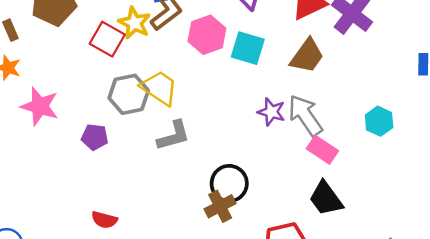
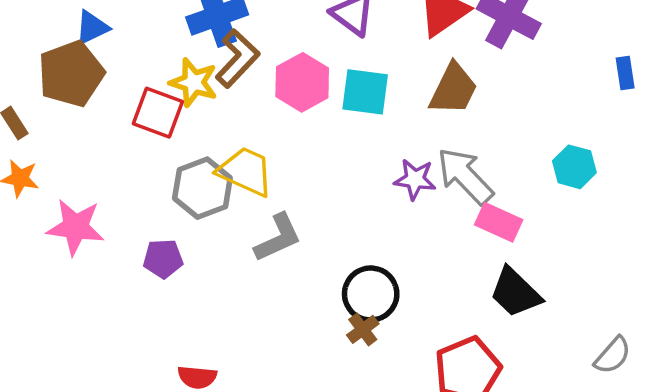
brown cross: (220, 206) -> (363, 329), size x0.7

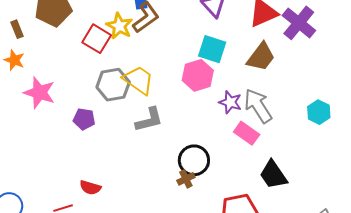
pink hexagon: (302, 82) -> (198, 75), moved
pink rectangle: (499, 222) -> (247, 133), moved

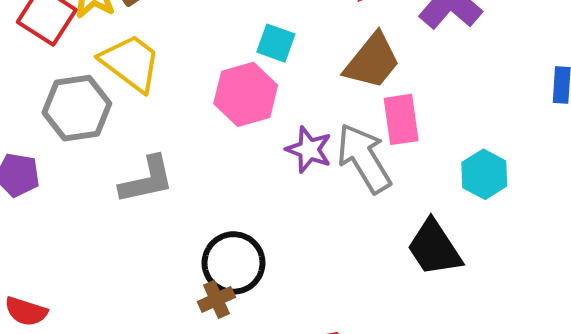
cyan square: (212, 49) -> (276, 43), size x0.7
yellow trapezoid: (138, 80) -> (131, 63), moved
pink rectangle: (247, 133) -> (401, 119), moved, turned 45
black trapezoid: (273, 175) -> (434, 248), moved

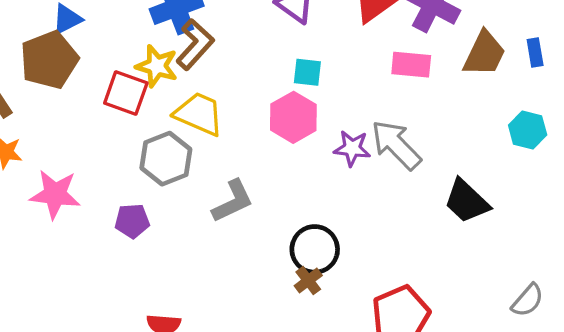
brown trapezoid: (372, 61) -> (484, 54), moved
pink rectangle: (401, 119) -> (411, 65), moved, turned -63
cyan hexagon: (484, 174) -> (528, 130), moved

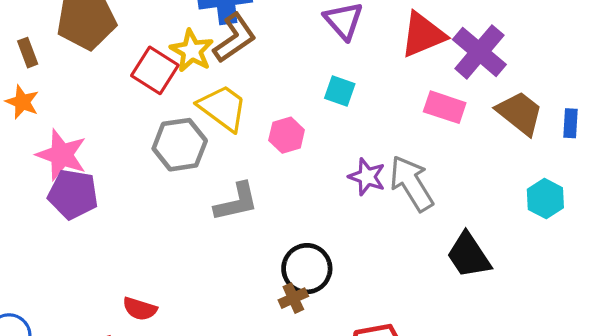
brown trapezoid: (484, 54) -> (520, 113), turned -90
pink hexagon: (293, 117) -> (287, 135), moved, size x0.7
purple pentagon: (132, 221) -> (73, 194), moved, size x1.4

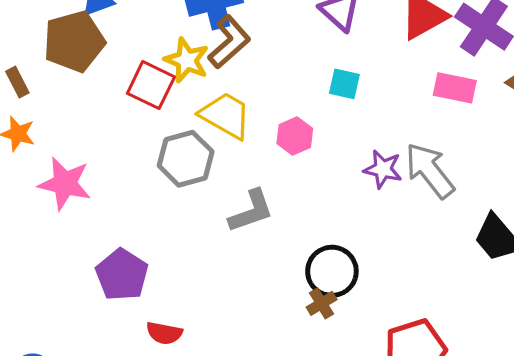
purple pentagon: (73, 194) -> (122, 275), moved, turned 30

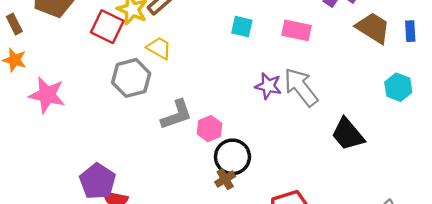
pink rectangle: (455, 88) -> (297, 30), moved
yellow trapezoid: (226, 115) -> (159, 48), size x0.7
pink hexagon: (295, 136) -> (209, 129), moved
purple pentagon: (122, 275) -> (98, 181), moved

